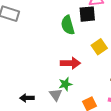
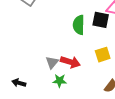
gray triangle: (56, 95) -> (52, 62), moved

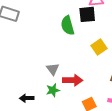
red arrow: (70, 62) -> (73, 80), moved
green star: (60, 81) -> (53, 90), moved

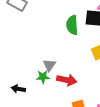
green star: (53, 90) -> (43, 77), moved

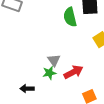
red arrow: (67, 80) -> (73, 72), turned -30

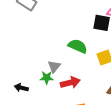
green semicircle: (70, 17) -> (78, 46), moved, turned 114

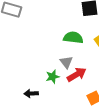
gray triangle: (54, 66) -> (66, 62), moved

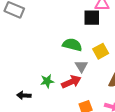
gray triangle: (66, 62) -> (81, 66), moved

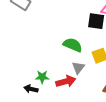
black arrow: (24, 95) -> (31, 89), moved

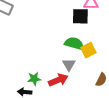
green semicircle: (73, 45) -> (74, 44), moved

